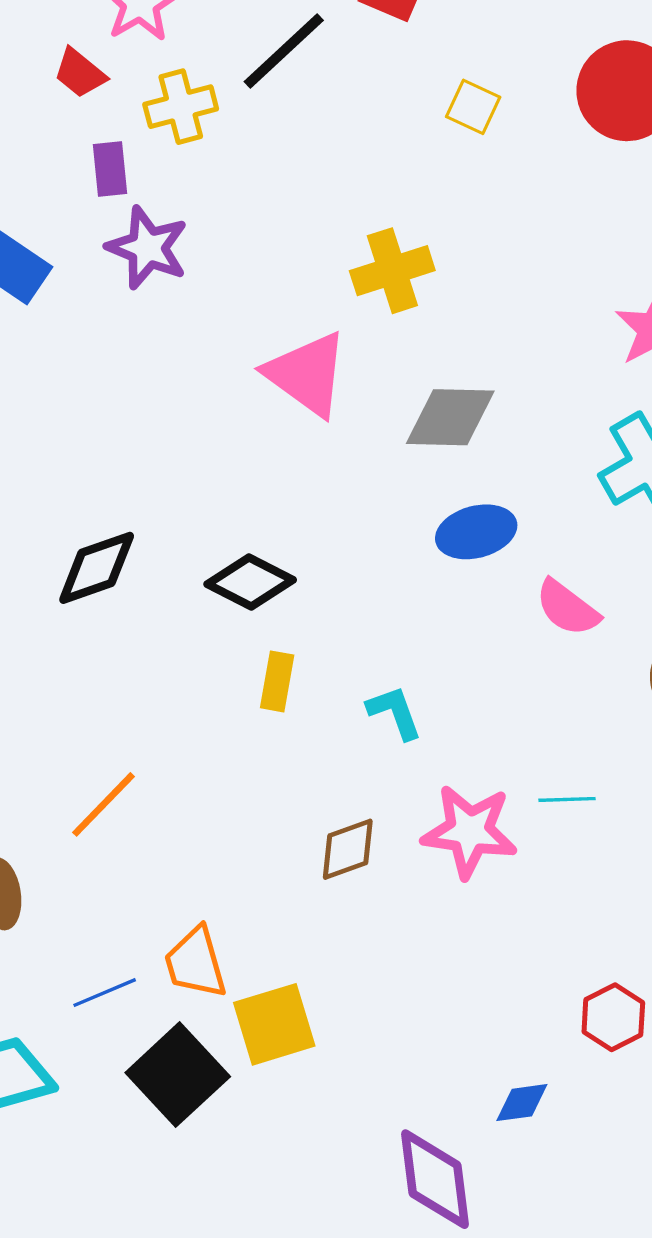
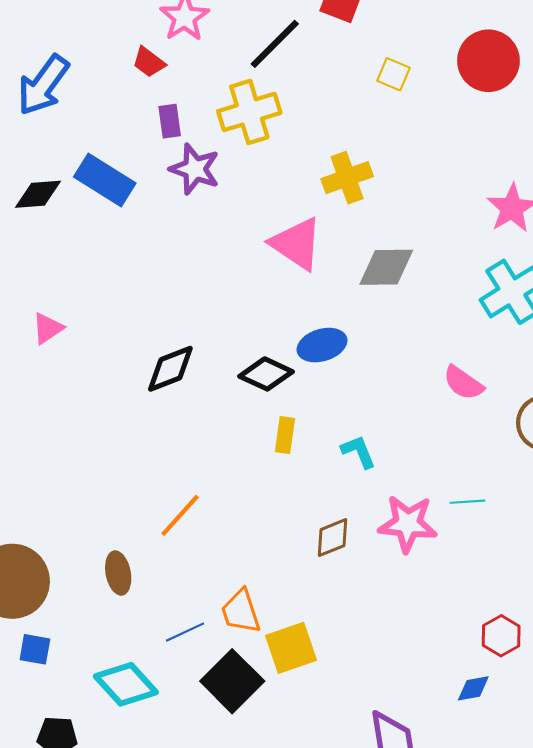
yellow cross: (181, 107) -> (249, 112), moved, size x1.4
blue ellipse: (476, 532) -> (322, 345), moved
blue diamond: (522, 1103) -> (473, 688), moved

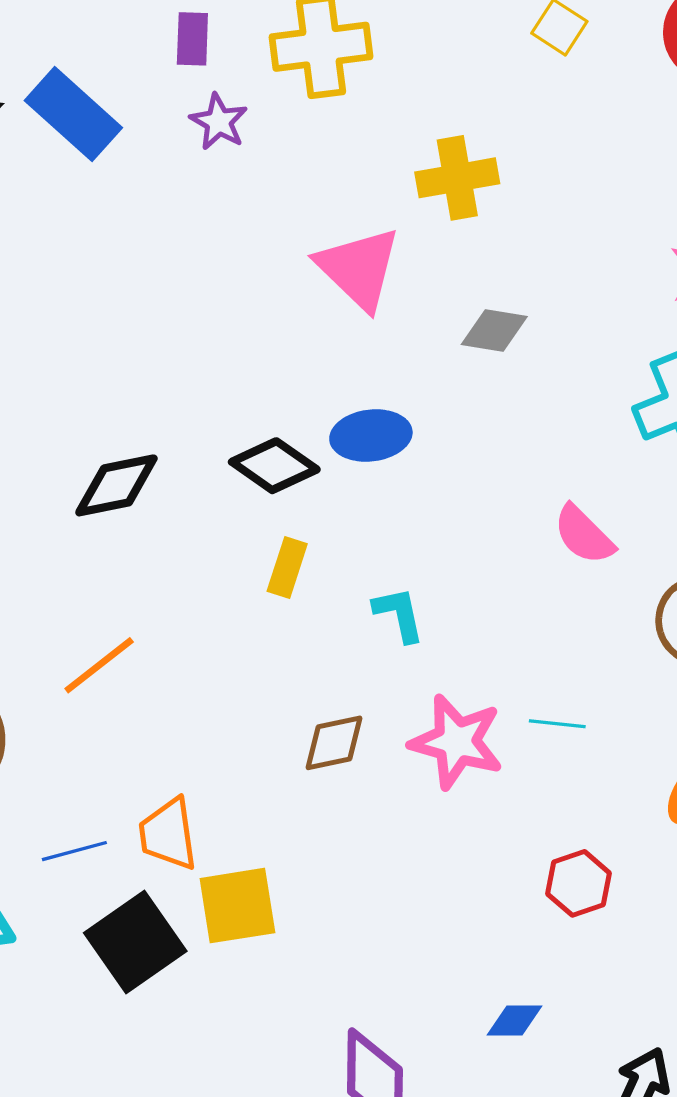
purple star: (195, 169) -> (219, 122), size x0.7
gray diamond: (386, 267) -> (494, 330), size x0.7
black diamond: (170, 369) -> (116, 485), moved
red hexagon: (501, 636) -> (578, 883), moved

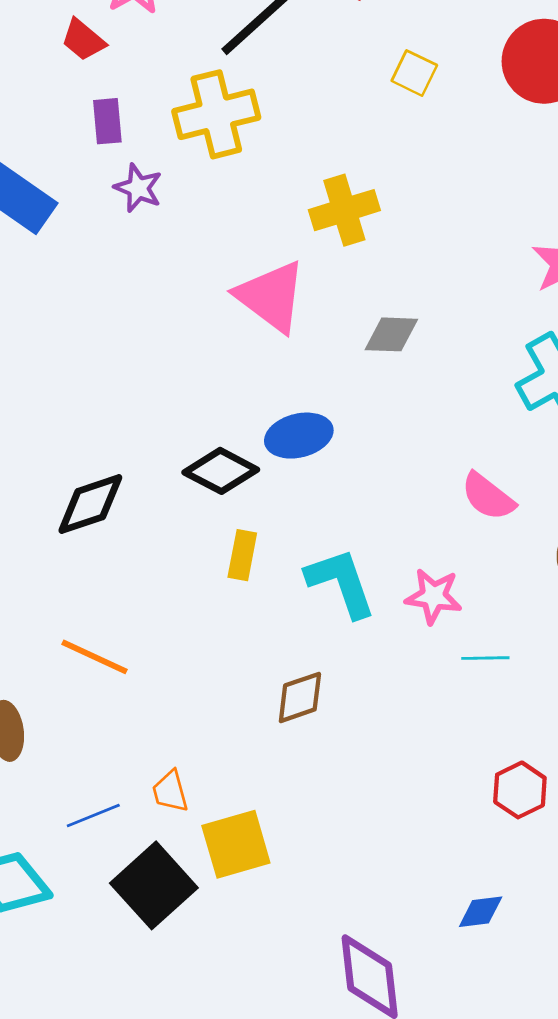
cyan L-shape: (399, 614) -> (341, 583), size x1.5
orange line: (99, 665) -> (95, 657), turned 70
pink star: (457, 742) -> (434, 596), moved, size x0.7
orange trapezoid: (168, 834) -> (170, 791), size x0.7

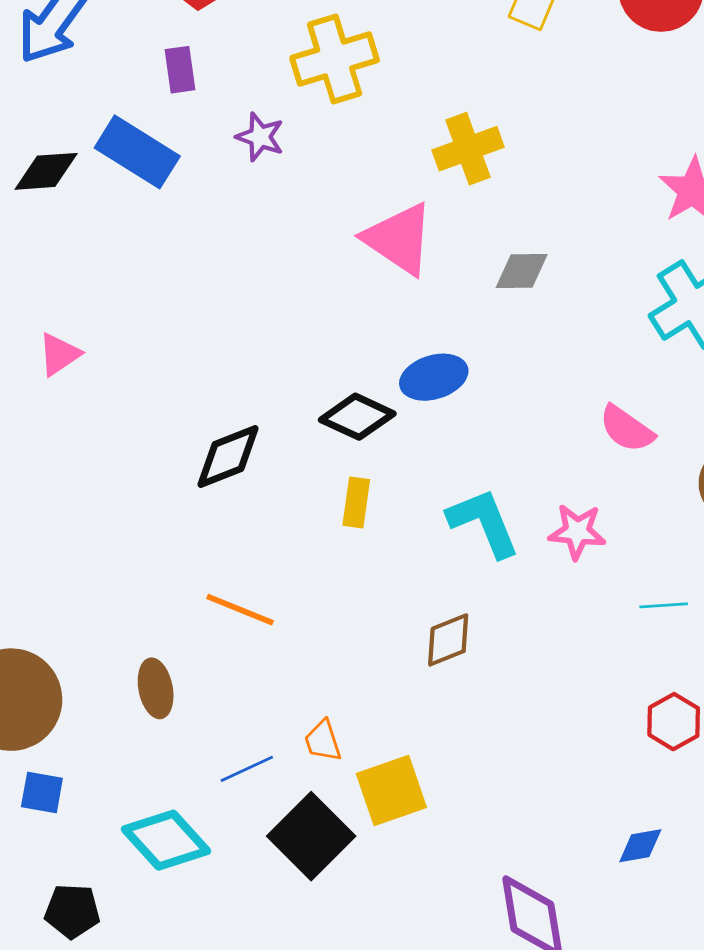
purple rectangle: (107, 121) -> (180, 70), moved
yellow rectangle: (242, 555) -> (356, 502), moved
cyan line: (485, 658) -> (664, 605), moved

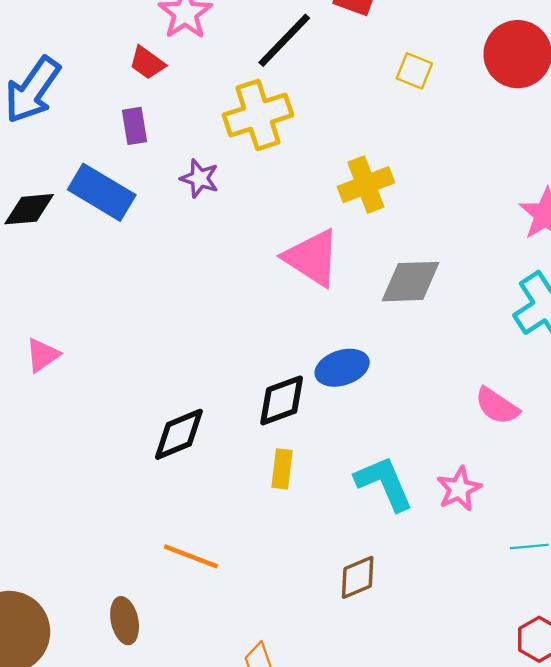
gray diamond: (522, 271) -> (411, 282), size x1.4
black diamond: (357, 417) -> (282, 400), turned -44
pink star: (577, 532) -> (459, 489), turned -30

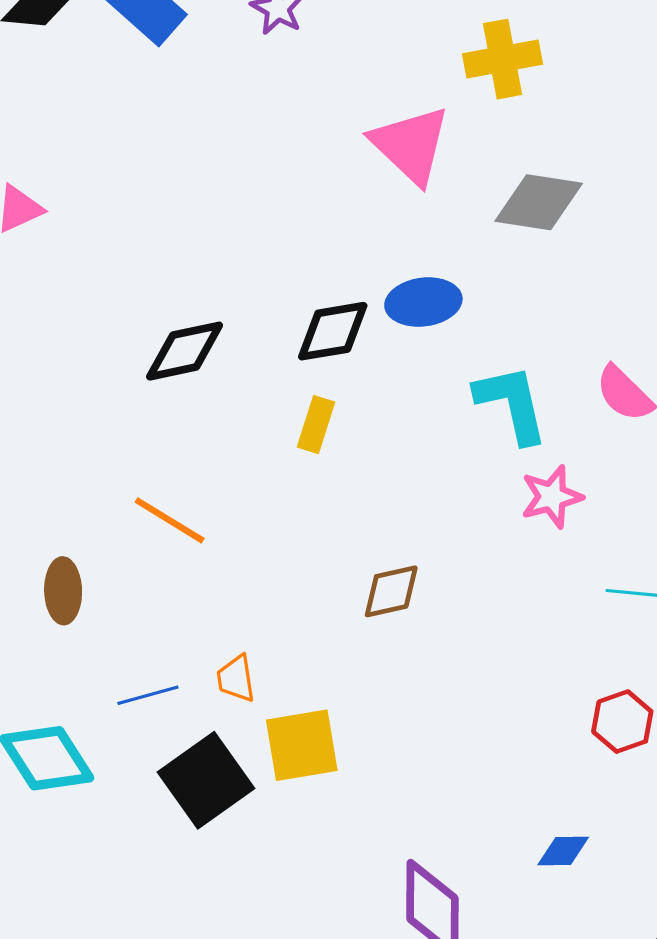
cyan L-shape: (384, 483) -> (512, 404), moved

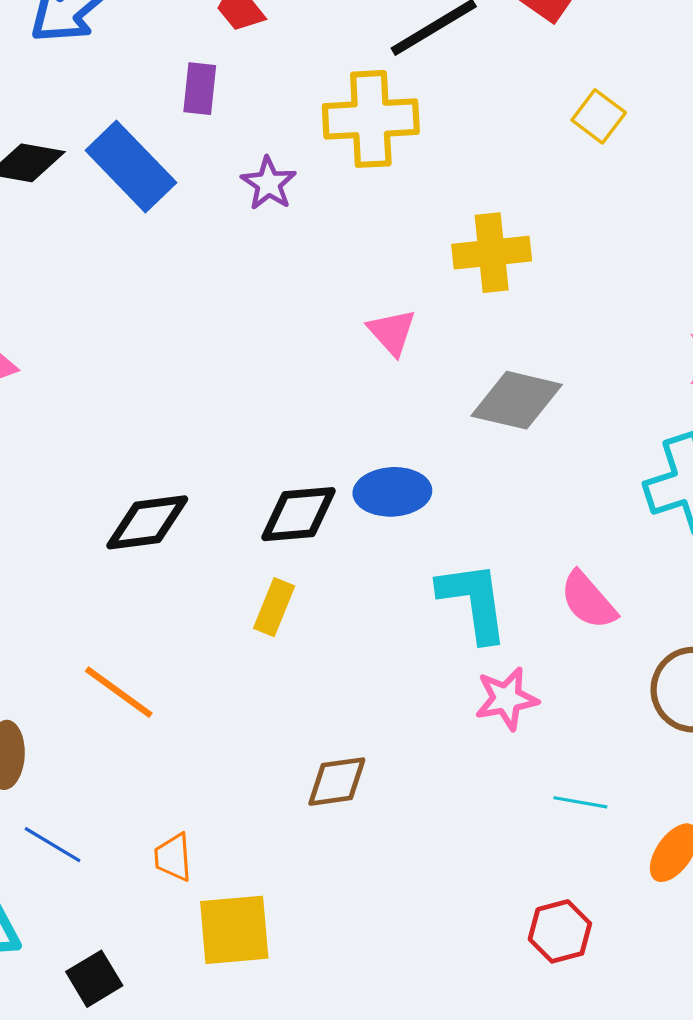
pink triangle: (411, 145) -> (392, 332), size x0.6
blue line: (148, 695) -> (53, 845), moved, turned 42
black square: (206, 780) -> (94, 979), moved, size x0.6

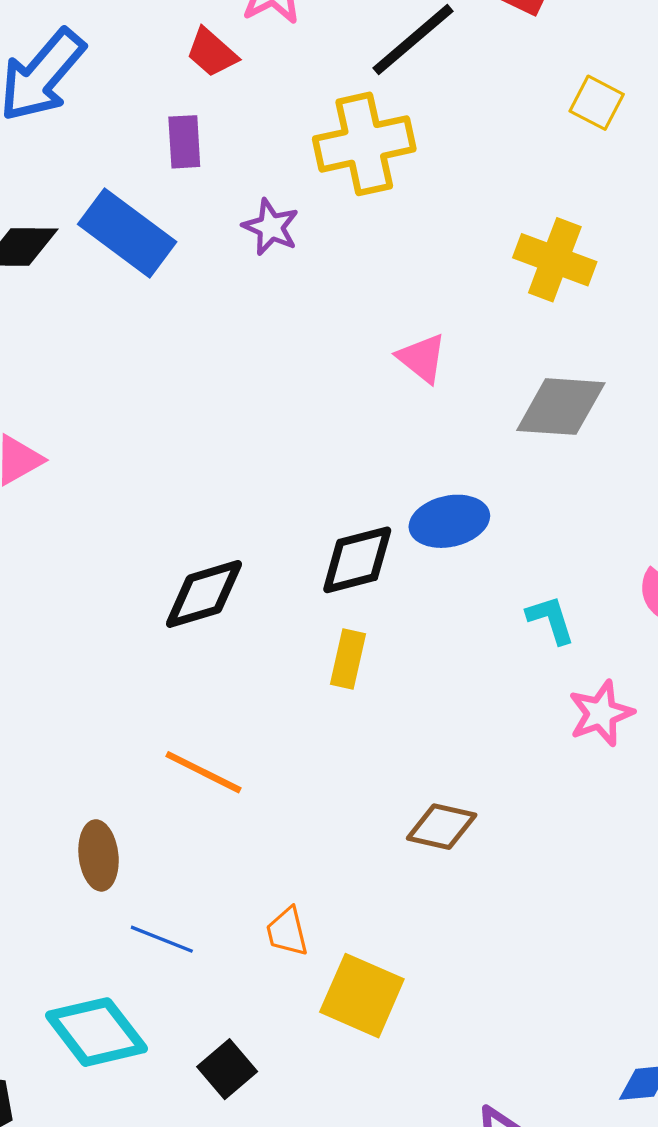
yellow cross: (492, 253) -> (555, 260), moved, turned 36
cyan L-shape: (473, 601) -> (551, 620), size x0.6
brown diamond: (337, 782) -> (442, 827), turned 30
yellow square: (234, 930) -> (362, 996), turned 38

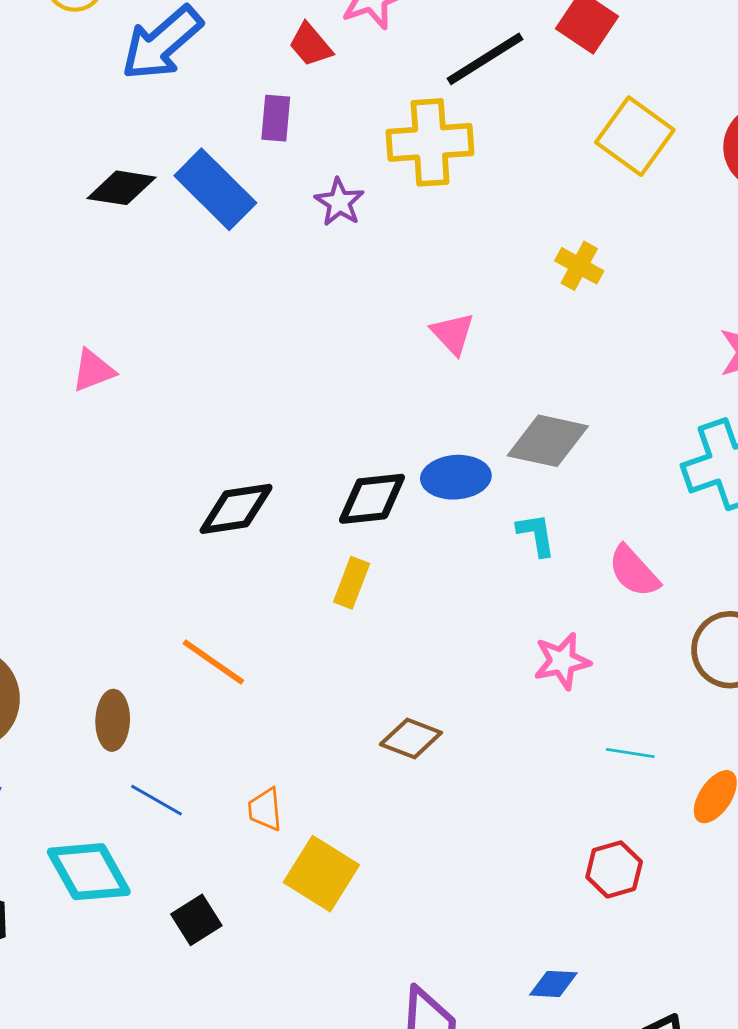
yellow square: (597, 103) -> (635, 136), size x1.6
yellow cross: (555, 260) -> (579, 266), size x0.7
gray diamond: (561, 407) -> (548, 441), moved
cyan L-shape: (551, 620) -> (536, 535), moved

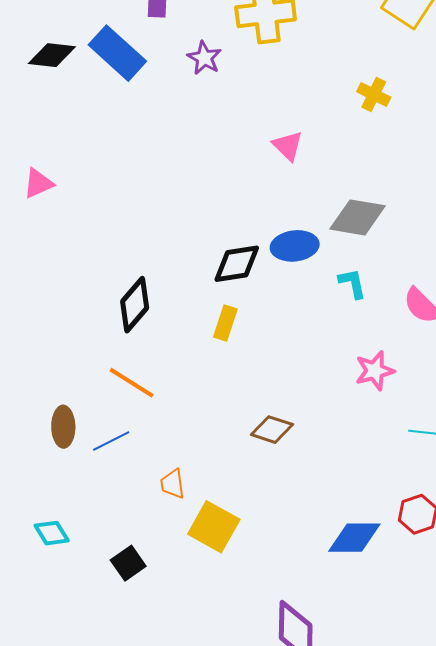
black diamond: (236, 509) -> (135, 305), moved, turned -38
blue line: (157, 800) -> (111, 441), moved, turned -54
cyan diamond: (89, 872) -> (52, 533), size x0.6
blue diamond: (553, 984) -> (354, 538), moved, size x1.6

